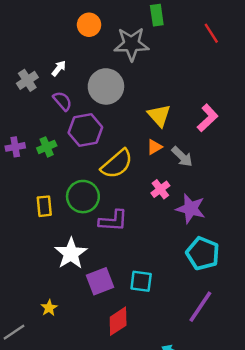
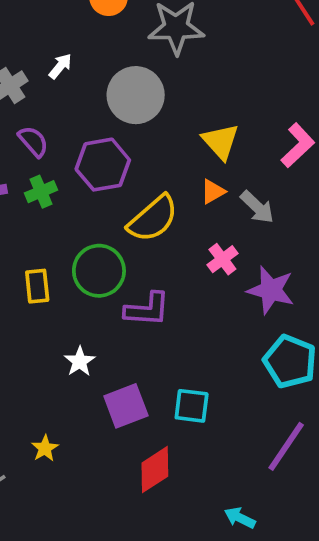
purple semicircle: (62, 101) -> (33, 141), moved
white star: (71, 253) -> (80, 361), size x0.6

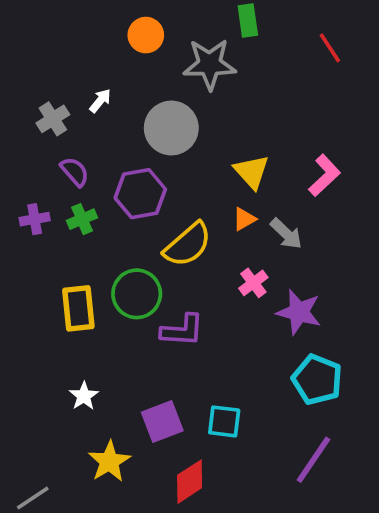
yellow rectangle: (37, 286) -> (78, 308), size x1.4
white star: (80, 361) -> (84, 396), moved
yellow star: (45, 448) -> (109, 462), moved, size x1.6

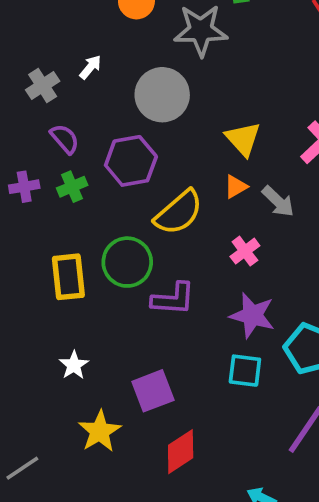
purple star: (299, 312) -> (252, 315), moved
cyan square: (224, 421) -> (245, 371), moved

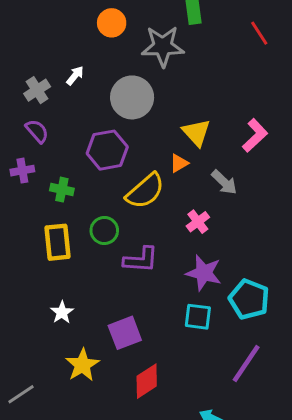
purple semicircle: (65, 139) -> (37, 131), moved
green cross: (72, 187) -> (62, 190), moved, turned 35
orange triangle: (236, 187) -> (179, 163), moved
green circle: (127, 262) -> (104, 230), size x0.7

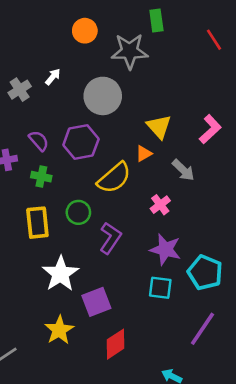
purple semicircle: (37, 131) -> (39, 141), moved
purple L-shape: (141, 260) -> (110, 238), turned -60
white star: (62, 312) -> (60, 274), moved, size x1.8

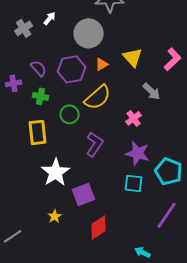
orange triangle: (144, 154) -> (102, 64), moved
green circle: (78, 212) -> (70, 114), moved
yellow star: (59, 330) -> (55, 216), size x0.6

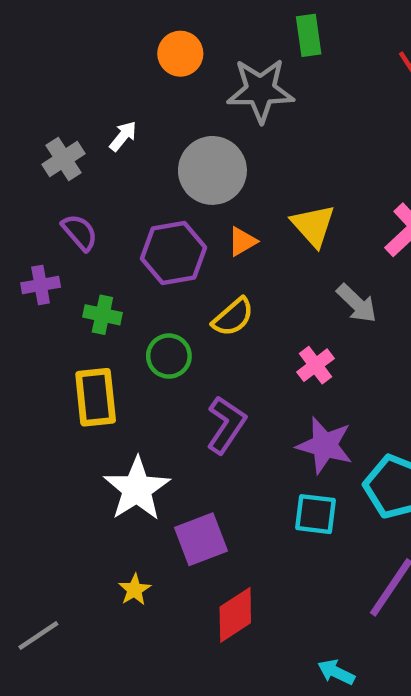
purple semicircle: (39, 68) -> (80, 232), moved
yellow semicircle: (98, 97) -> (233, 317), size x0.7

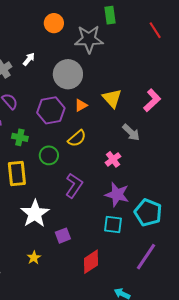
purple square: (201, 539) -> (63, 236), size x0.7
red diamond: (235, 615) -> (91, 262), moved

